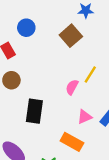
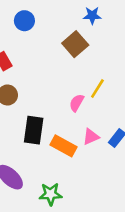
blue circle: (26, 28) -> (24, 21), moved
orange rectangle: (72, 142) -> (64, 146), moved

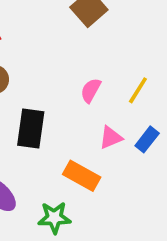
yellow line: (97, 88) -> (138, 90), moved
orange rectangle: (64, 146) -> (82, 176), moved

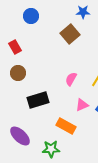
black rectangle: (31, 129) -> (38, 100), turned 65

